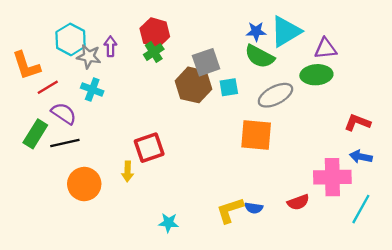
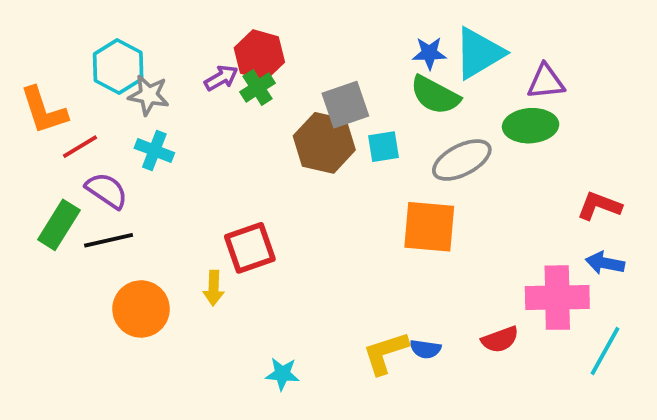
purple arrow: (110, 46) -> (221, 78), moved, turned 60

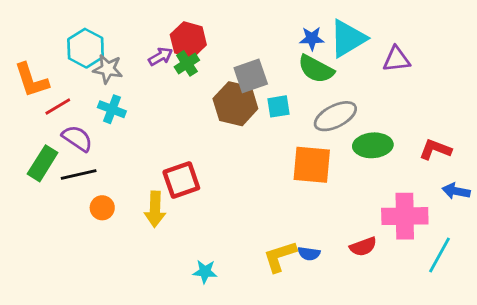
green ellipse: (531, 126) -> (373, 145), moved
blue arrow: (605, 263) -> (456, 191), moved
yellow arrow: (214, 288) -> (155, 209), size x1.4
orange circle: (141, 309) -> (102, 208), moved, size x0.6

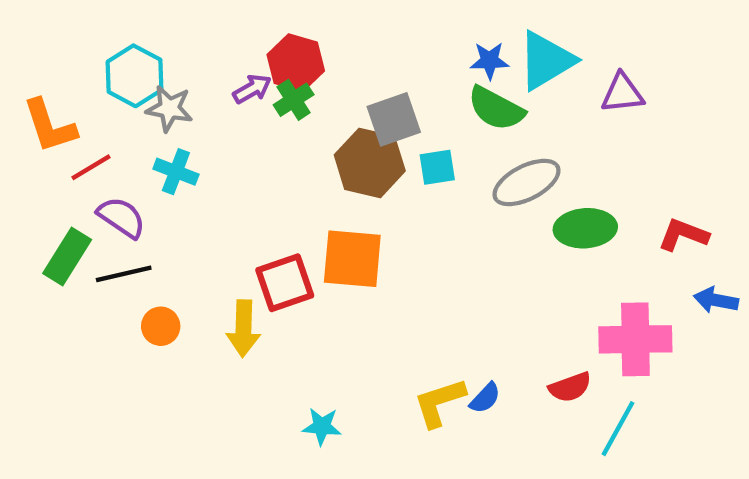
orange square: (312, 165) -> (352, 259), moved
blue semicircle: (309, 254) -> (485, 398), turned -55
cyan line: (439, 255) -> (618, 429), moved

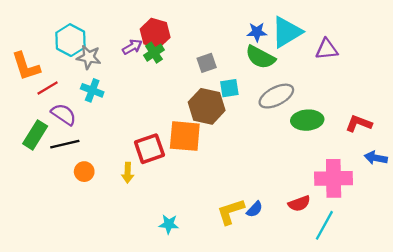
gray square: (394, 119) -> (207, 63), size x0.7
brown hexagon: (370, 163) -> (207, 106), moved
yellow arrow: (243, 328) -> (128, 173), size x0.7

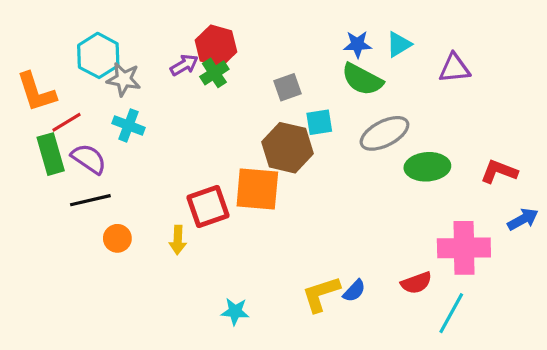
cyan triangle: (287, 32) -> (399, 44), size x0.6
green rectangle: (35, 135) -> (51, 154), moved, turned -48
blue arrow: (376, 158) -> (523, 219), turned 140

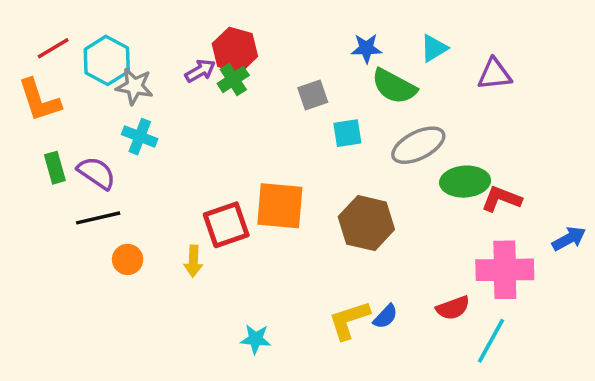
blue star: (357, 44) -> (366, 48), moved
red line: (66, 122) -> (53, 48), moved
brown hexagon: (288, 148) -> (366, 223), moved
green rectangle: (51, 154) -> (55, 168), size x0.7
red L-shape: (499, 172) -> (501, 199), moved

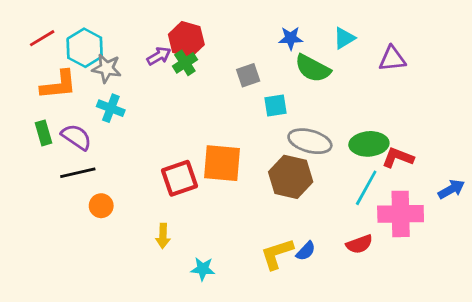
orange L-shape: (39, 100) -> (59, 85), moved, turned -78
gray ellipse: (418, 145) -> (310, 141), moved, turned 42
yellow arrow: (193, 261) -> (163, 236), moved
cyan line: (491, 341) -> (366, 188), moved

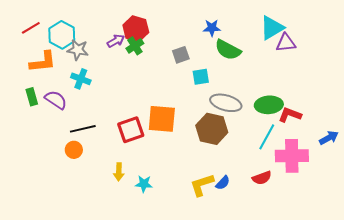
cyan triangle: (344, 38) -> (272, 28), moved, size x1.5
black line: (78, 173) -> (83, 129), moved
cyan star: (203, 269) -> (144, 184), moved

